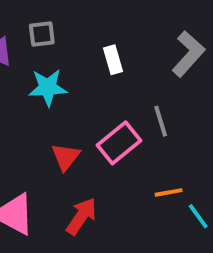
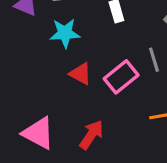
red triangle: (66, 157) -> (81, 74), moved, turned -40

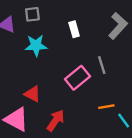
red triangle: (81, 74) -> (32, 94), moved

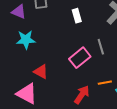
cyan star: (36, 45) -> (26, 40), moved
red arrow: (56, 120) -> (82, 95), moved

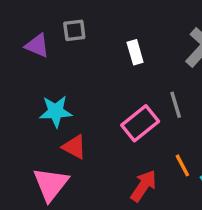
cyan star: (26, 40) -> (56, 111), moved
orange line: (105, 83) -> (182, 165), turned 72
pink triangle: (27, 94) -> (51, 184), turned 40

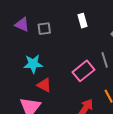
gray square: (74, 30) -> (44, 29), moved
white rectangle: (135, 52) -> (82, 21), moved

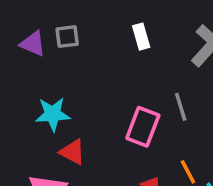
gray square: (44, 29) -> (67, 37), moved
pink rectangle: (83, 71) -> (143, 127), turned -30

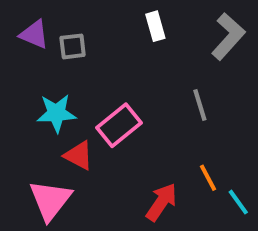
gray square: (67, 37) -> (73, 46), moved
pink rectangle: (143, 127) -> (119, 125), moved, turned 30

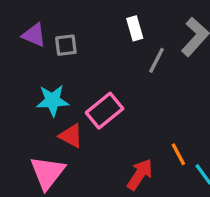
gray line: (200, 105) -> (157, 60), moved, turned 44

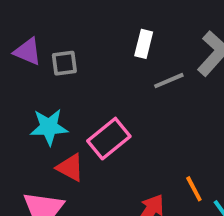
white rectangle: (135, 28) -> (144, 44), turned 30
gray line: (157, 60) -> (169, 81), turned 40

